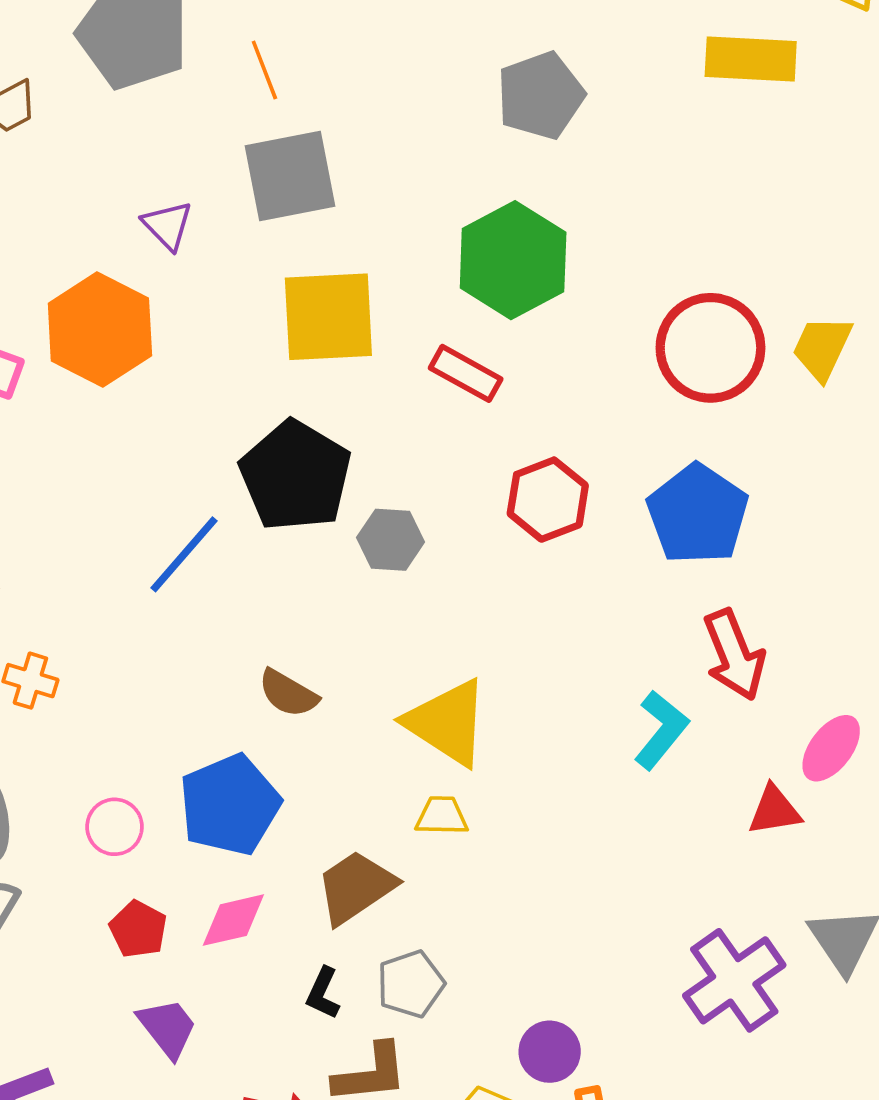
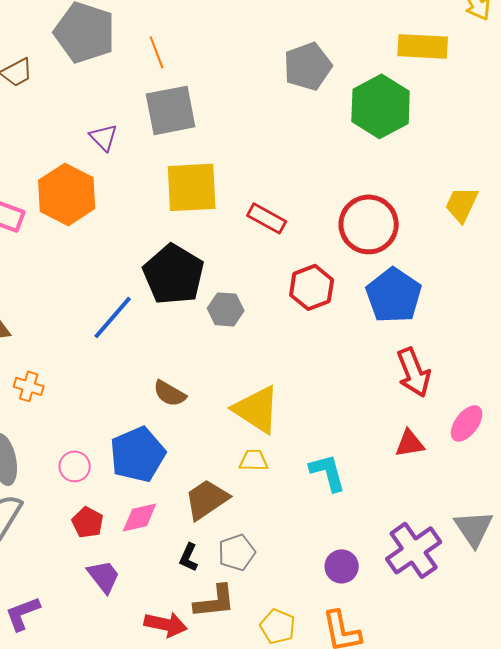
green hexagon: (513, 260) -> (381, 106), moved
red circle: (710, 348) -> (369, 224), moved
cyan L-shape: (661, 730) -> (328, 472), moved, turned -54
red triangle: (774, 810) -> (410, 443), moved
purple circle: (550, 1052) -> (342, 566), moved

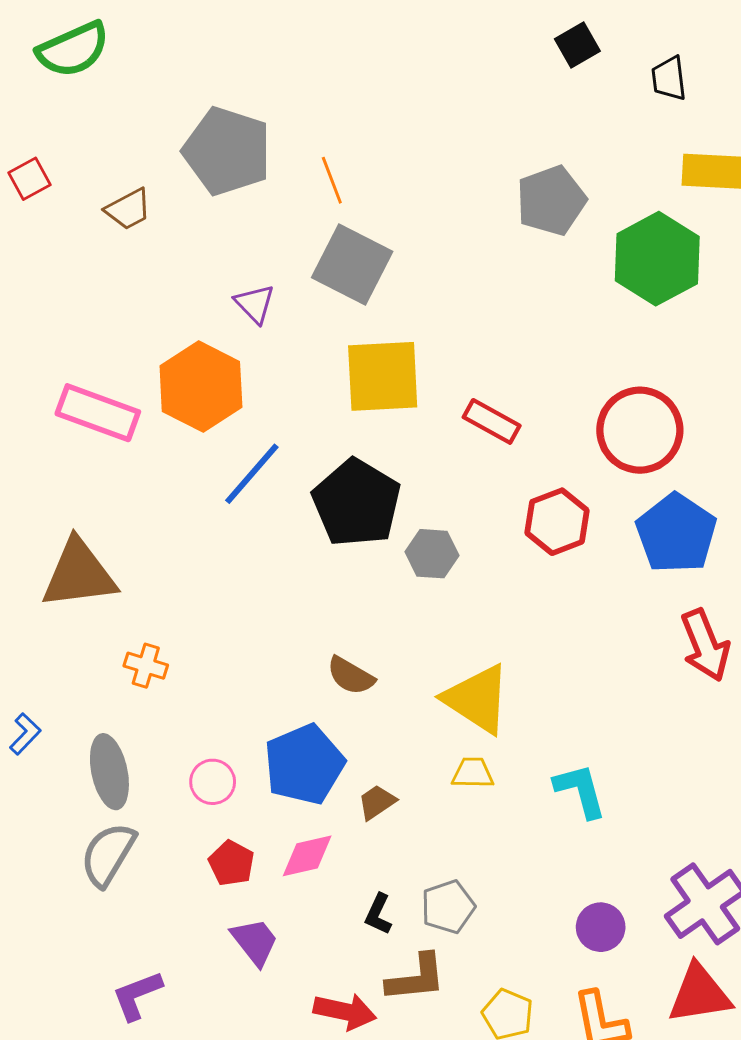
gray square: (171, 110) -> (352, 264), turned 38
blue line: (113, 317) -> (252, 474), moved
red triangle: (410, 443) -> (699, 994), moved, size x1.5
brown trapezoid: (207, 499) -> (377, 802), moved, size x0.6

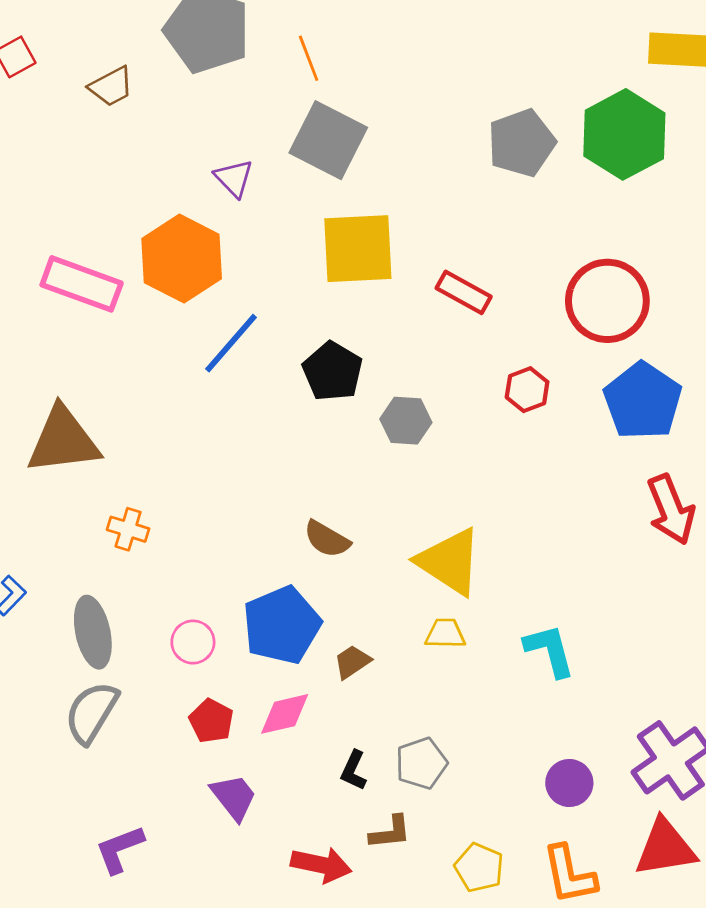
gray pentagon: (551, 201) -> (521, 143), moved
black pentagon: (356, 503) -> (333, 371), size x0.7
red hexagon: (557, 522) -> (527, 390), size x0.7
brown L-shape: (416, 978) -> (390, 832), size x0.7

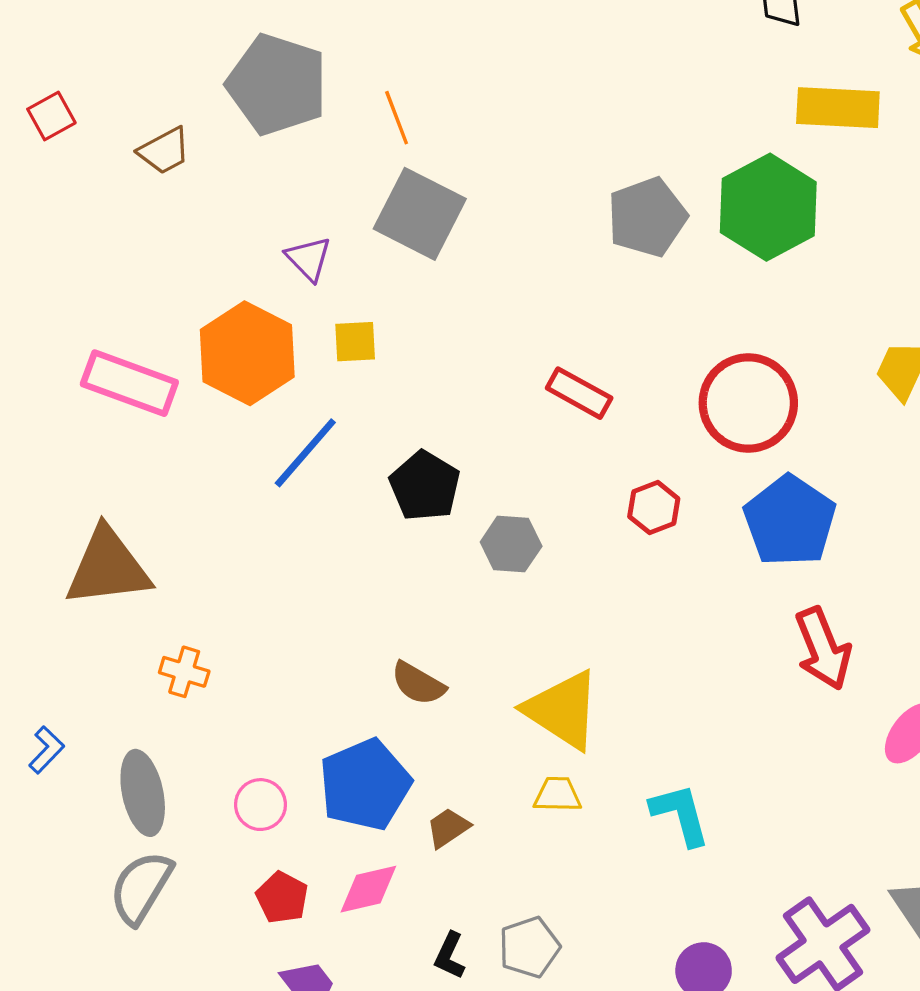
yellow square: (358, 249) -> (355, 342), moved, size x0.5

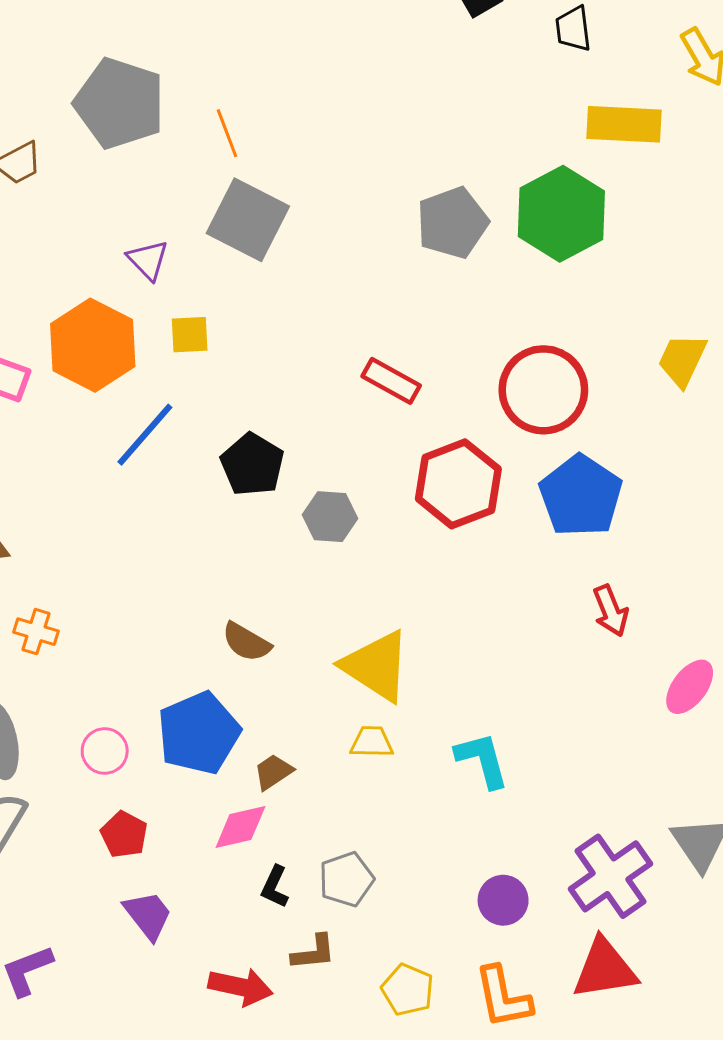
red hexagon: (654, 508) -> (458, 484), size x1.8
red arrow: (823, 649) -> (611, 611), size x0.7
pink diamond: (368, 889) -> (240, 827), moved

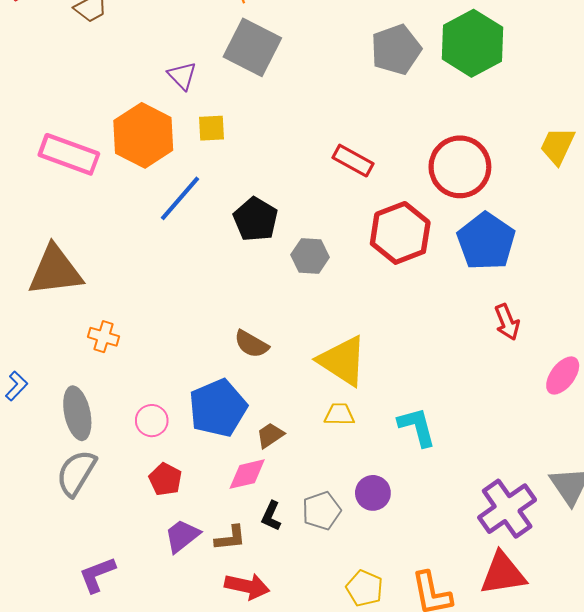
purple circle: (503, 900) -> (373, 493), moved
purple trapezoid: (148, 915) -> (182, 536), turned -90
brown L-shape: (314, 952) -> (230, 538), moved

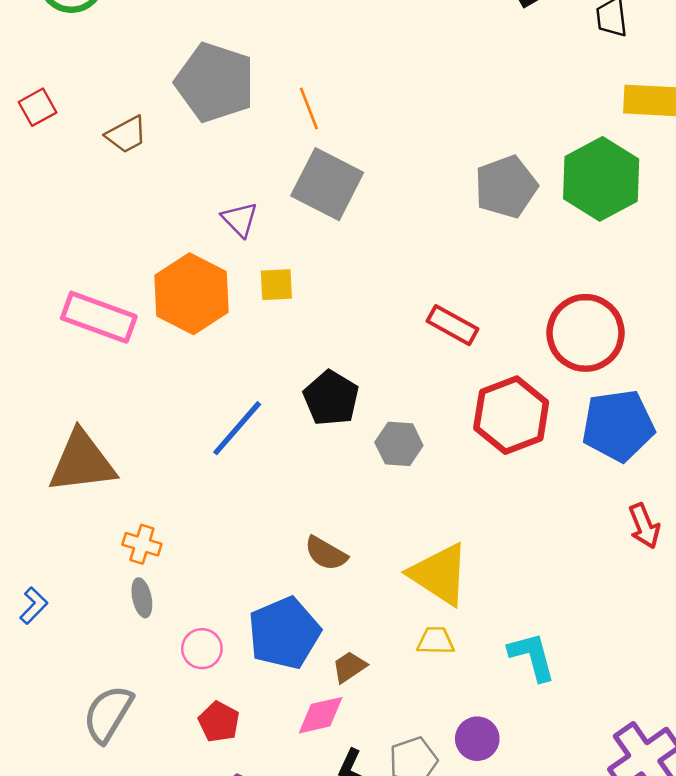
blue line: (180, 198) -> (237, 428), moved
blue pentagon: (486, 241) -> (618, 426), turned 30
gray ellipse: (77, 413) -> (142, 598), moved, size x0.6

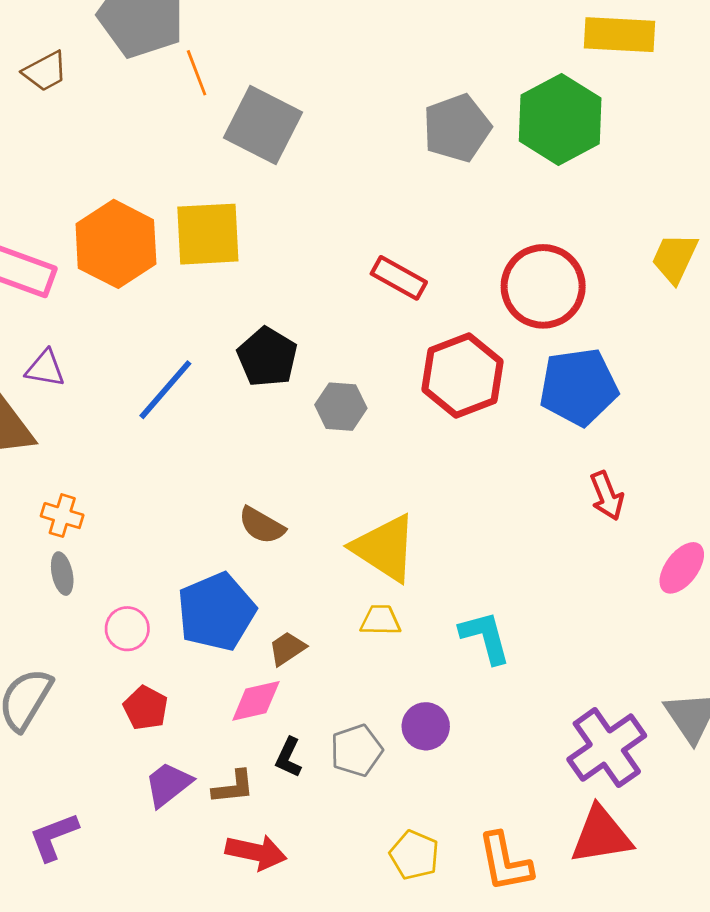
orange line: (309, 108) -> (197, 73), moved
purple triangle: (240, 219) -> (45, 368), moved, turned -36
yellow square: (276, 285) -> (208, 234), size x1.8

